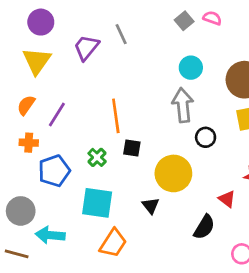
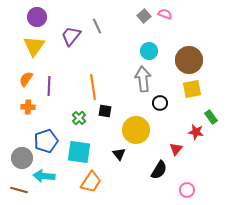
purple line: (57, 115) -> (49, 86), turned -30
blue pentagon: (54, 171) -> (46, 141), moved
red triangle: (227, 199) -> (176, 149), turned 32

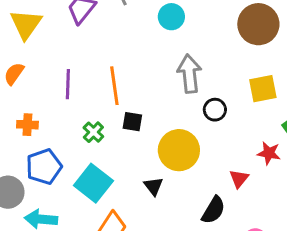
cyan circle: (149, 51) -> (171, 17), moved
brown circle: (189, 60) -> (258, 24), moved
purple line: (49, 86) -> (68, 84), moved
orange cross: (28, 107) -> (27, 125), moved
cyan square: (79, 152) -> (93, 183), turned 30

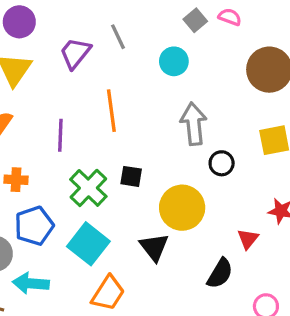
orange line: (114, 86) -> (111, 111), moved
green cross: (93, 132) -> (88, 188), size x1.6
black triangle: (153, 186) -> (154, 247), size x1.4

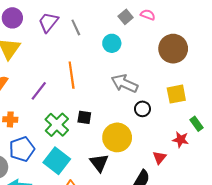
purple trapezoid: (75, 53) -> (48, 22), moved
gray arrow: (194, 124) -> (124, 83), turned -60
purple line: (60, 135) -> (39, 91), turned 36

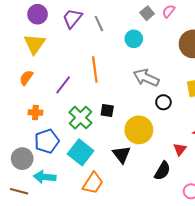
pink semicircle: (148, 15) -> (169, 11), turned -72

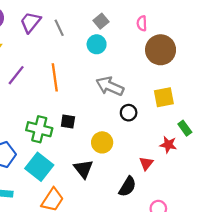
pink semicircle: (169, 11) -> (142, 23), moved, turned -40
gray square: (147, 13) -> (101, 21), moved
purple line: (63, 85) -> (16, 75), moved
green cross: (81, 118) -> (39, 129), turned -30
yellow circle: (139, 130) -> (102, 142), size x0.7

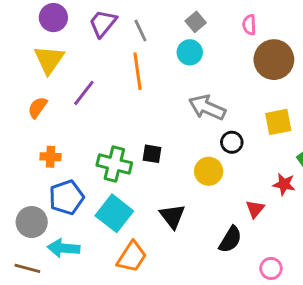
orange line: (55, 77) -> (138, 71), moved
yellow circle: (102, 142) -> (209, 171), moved

